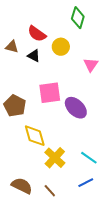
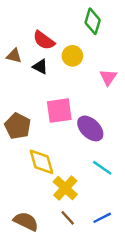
cyan line: (89, 158) -> (102, 168), moved
brown line: (50, 191) -> (68, 218), moved

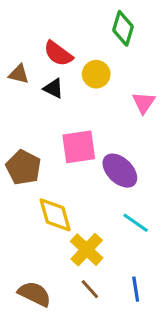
blue line: (102, 218) -> (136, 289), turned -72

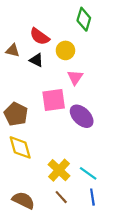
pink triangle: (144, 103) -> (75, 77), moved
yellow diamond: (55, 215) -> (20, 147), moved
cyan line: (136, 223) -> (88, 173), moved

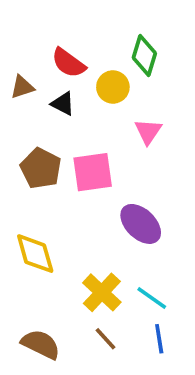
green diamond: (84, 19) -> (144, 56), moved
brown triangle: (13, 50) -> (22, 87), turned -32
pink triangle: (75, 77) -> (148, 131), moved
brown pentagon: (16, 114) -> (41, 168), moved
purple ellipse: (82, 116) -> (141, 224), moved

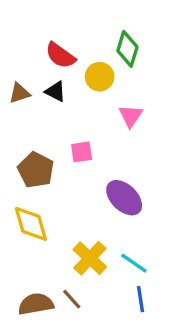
brown triangle: (22, 87) -> (19, 93), moved
brown pentagon: (41, 168) -> (36, 170), moved
pink square: (93, 172) -> (82, 152), size x0.6
brown line: (105, 339) -> (72, 299), moved
brown semicircle: (41, 344) -> (36, 304), turned -36

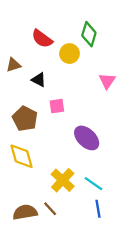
black triangle: (55, 91) -> (39, 80), moved
pink triangle: (131, 116) -> (107, 81), moved

